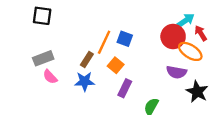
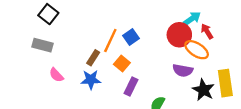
black square: (42, 16) -> (48, 14), turned 30
blue square: (125, 39) -> (131, 37), turned 35
gray rectangle: (43, 58) -> (43, 45), moved, turned 36

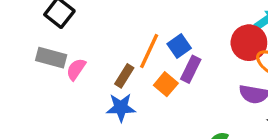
pink semicircle: (56, 75) -> (76, 69), moved, turned 77
purple rectangle: (131, 86) -> (191, 69), moved

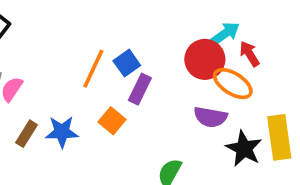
brown rectangle: (124, 76) -> (26, 134), moved
orange square: (166, 84) -> (112, 121), moved

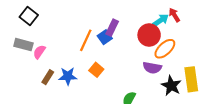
red arrow: (249, 54) -> (174, 15), moved
orange ellipse: (233, 84) -> (165, 49), turned -75
purple rectangle: (140, 89) -> (112, 28), moved

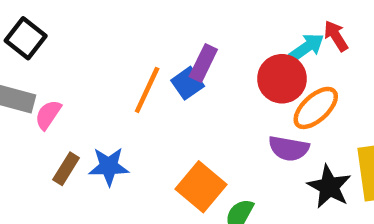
orange square: (96, 70) -> (201, 187), moved, size x1.5

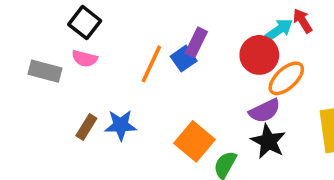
black square: (26, 38) -> (85, 23), moved
pink semicircle: (48, 115) -> (85, 59), moved, turned -110
purple semicircle: (289, 148) -> (265, 111), turned -36
black star: (329, 187) -> (268, 141), moved

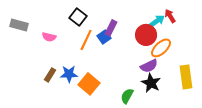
black square: (85, 23) -> (78, 17), moved
gray rectangle: (45, 71) -> (19, 25), moved
orange square: (194, 141) -> (89, 84), moved

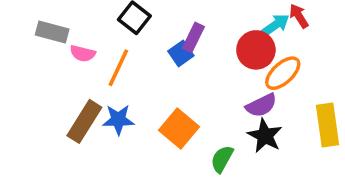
gray rectangle: (19, 25) -> (52, 32), moved
orange line: (86, 40) -> (118, 68), moved
brown rectangle: (50, 75) -> (84, 121), size x1.6
orange square: (89, 84) -> (179, 129), moved

